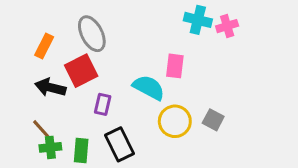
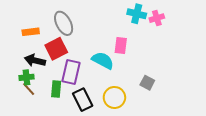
orange rectangle: (44, 46) -> (31, 32), turned 56
purple rectangle: (103, 104) -> (71, 72), size x1.6
yellow circle: (175, 121) -> (114, 97), moved
green cross: (50, 147) -> (26, 77), moved
green rectangle: (81, 150) -> (56, 89), moved

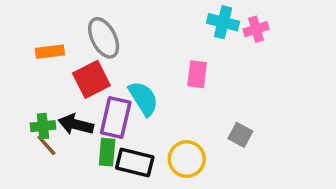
black arrow: (35, 60) -> (76, 124), moved
cyan semicircle: (103, 60) -> (143, 98), moved, turned 30
green rectangle: (56, 89) -> (107, 152), moved
black rectangle: (83, 100) -> (135, 163), turned -50

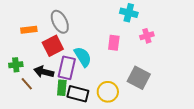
pink cross: (256, 29) -> (147, 36), moved
green cross: (43, 126) -> (16, 65), moved
gray square: (240, 135) -> (139, 78), size x1.6

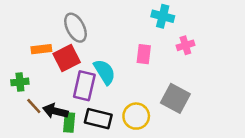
orange rectangle: (29, 30) -> (41, 49), moved
black arrow: (44, 72) -> (55, 111), moved
green rectangle: (62, 88) -> (69, 122), moved

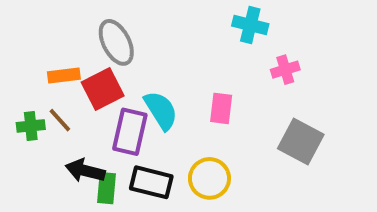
pink rectangle: (144, 54) -> (221, 108), moved
gray square: (175, 98) -> (301, 141), moved
brown line: (34, 106) -> (60, 120), moved

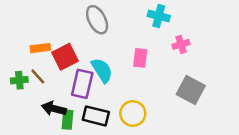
gray ellipse: (116, 42) -> (97, 20), moved
pink rectangle: (221, 108) -> (140, 58), moved

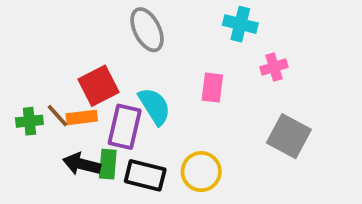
orange rectangle: (40, 48) -> (82, 117), moved
green rectangle: (67, 120) -> (108, 164), moved

